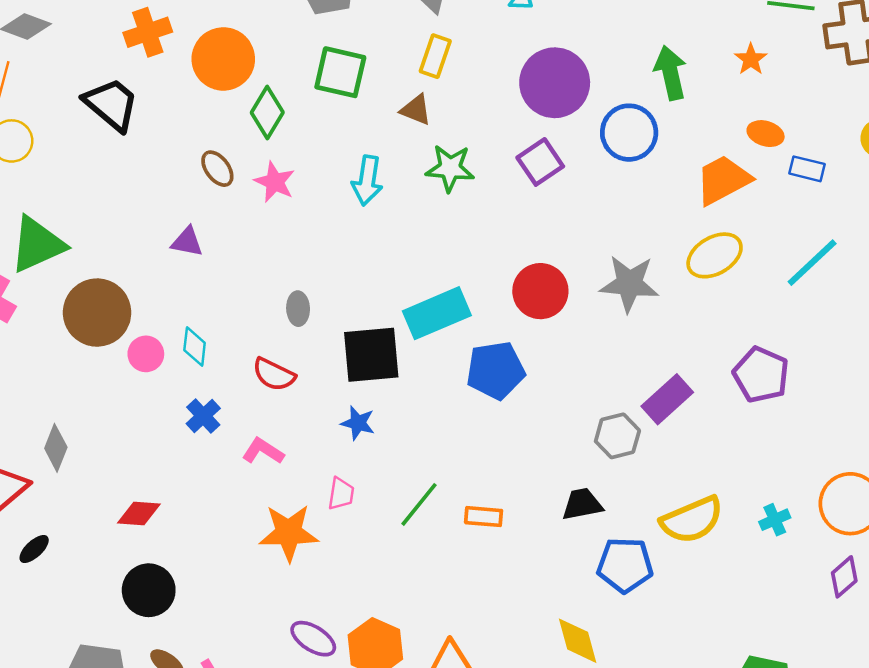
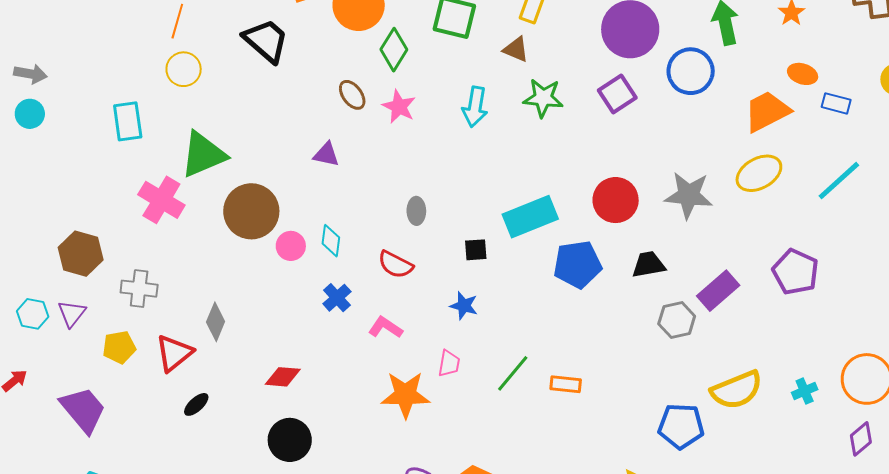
black square: (371, 355) -> (476, 250), size x0.5
black trapezoid: (582, 504) -> (649, 265), moved

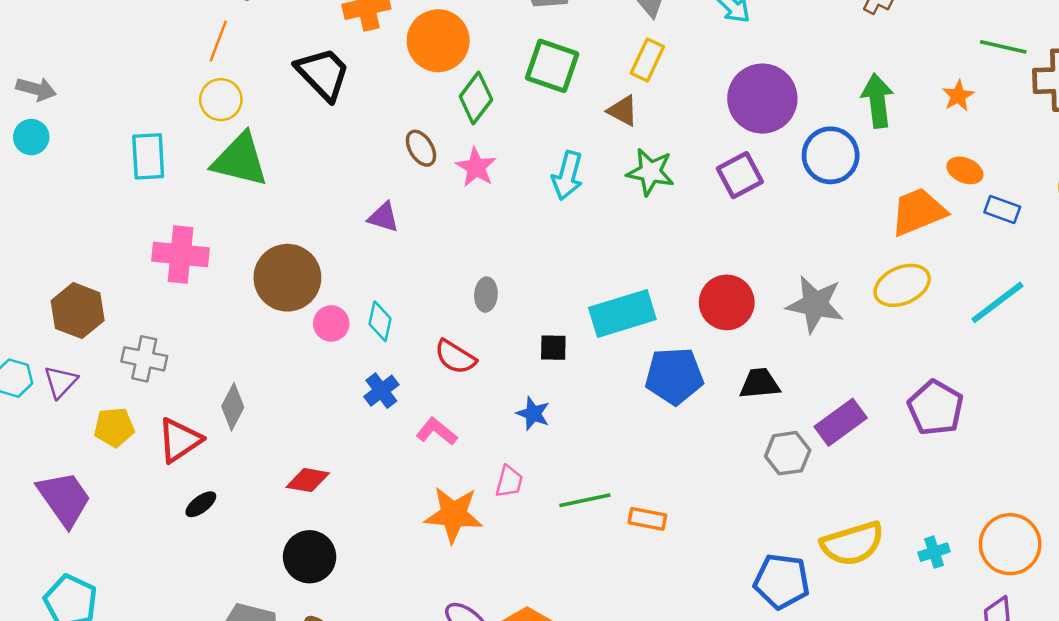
green triangle: (203, 155) -> (240, 160), moved, turned 32
pink cross: (161, 200) -> (181, 254), turned -30
green line: (513, 373) -> (585, 500), turned 33

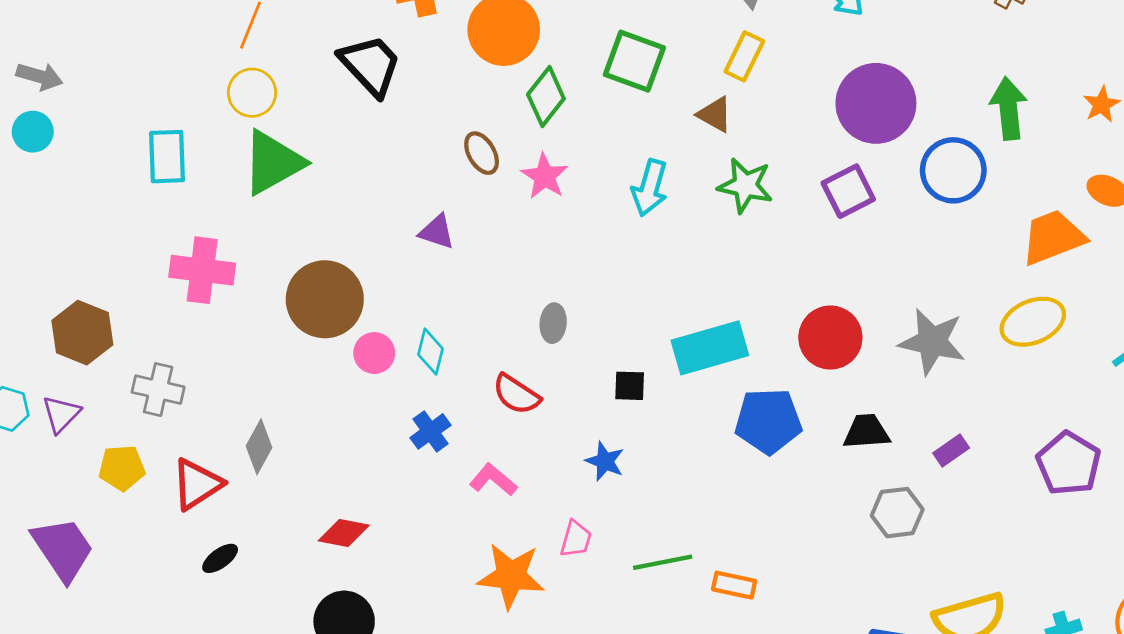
green triangle: (240, 160) -> (273, 163), turned -44
purple rectangle: (841, 422) -> (951, 450), moved, size x0.6

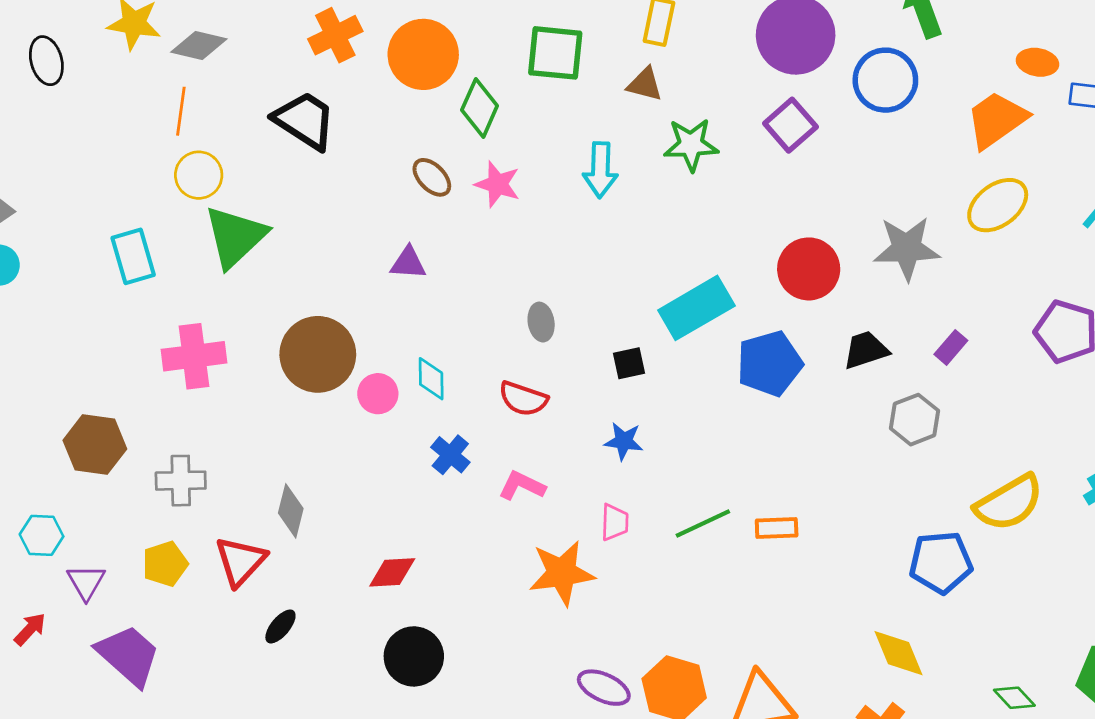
purple triangle: (61, 414) -> (86, 582), moved

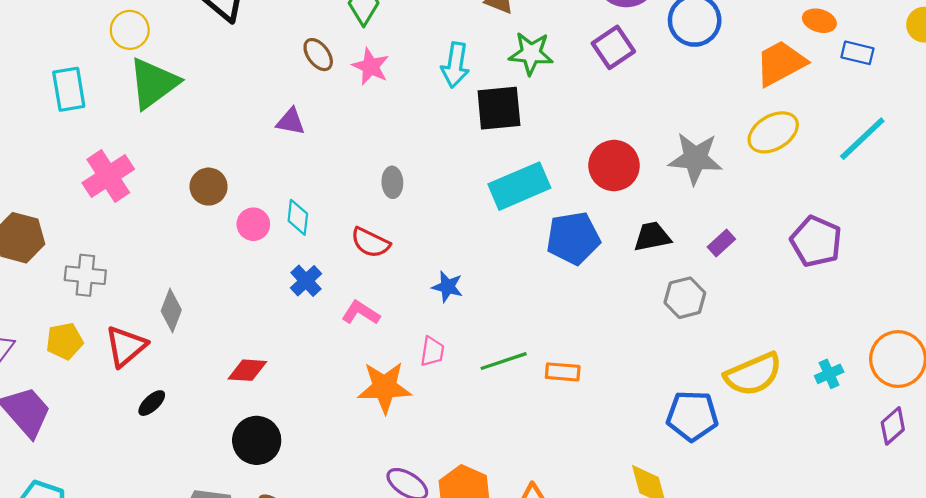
brown circle: (318, 354) -> (209, 187), size x0.6
pink cross: (194, 356) -> (108, 176), turned -33
black square: (629, 363) -> (499, 108), moved, size x1.8

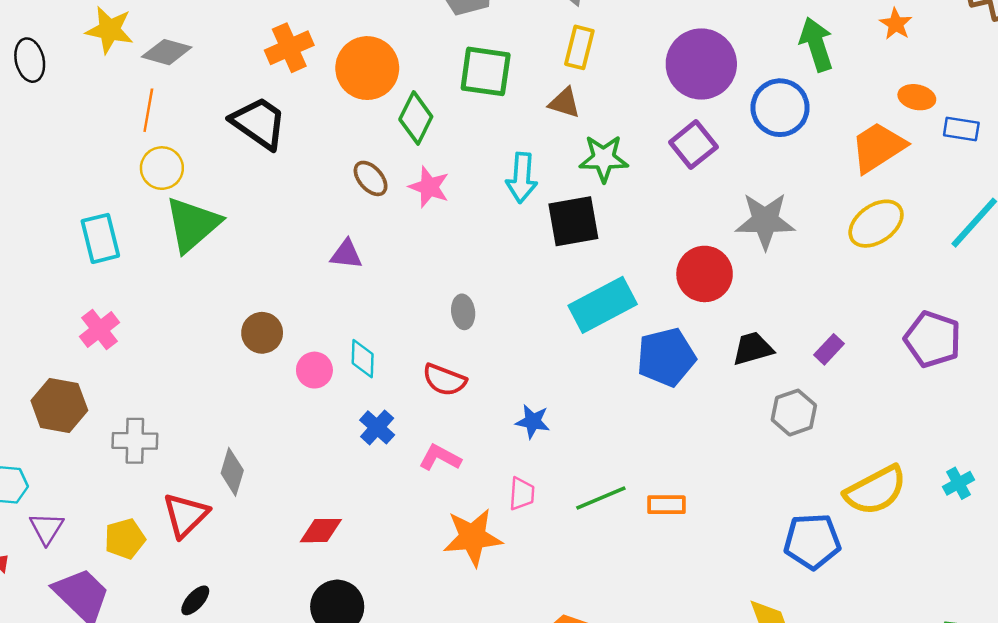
gray star: (695, 158) -> (765, 221), moved
pink cross: (108, 176) -> (100, 330), moved, size x0.7
yellow pentagon: (65, 341) -> (125, 539), moved
black ellipse: (152, 403) -> (195, 600), moved

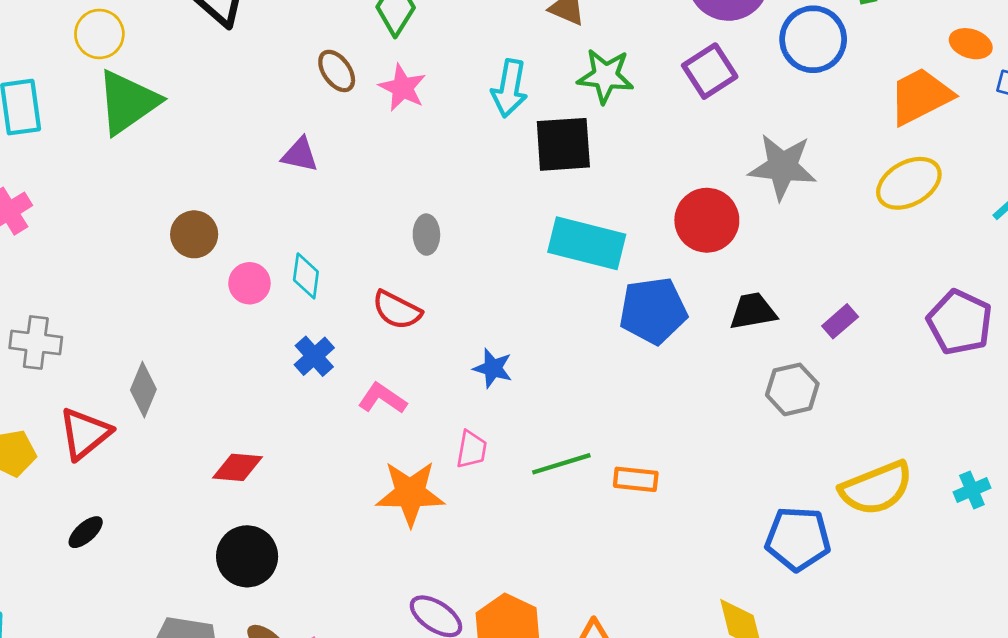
cyan rectangle: (603, 305) -> (587, 243), turned 36

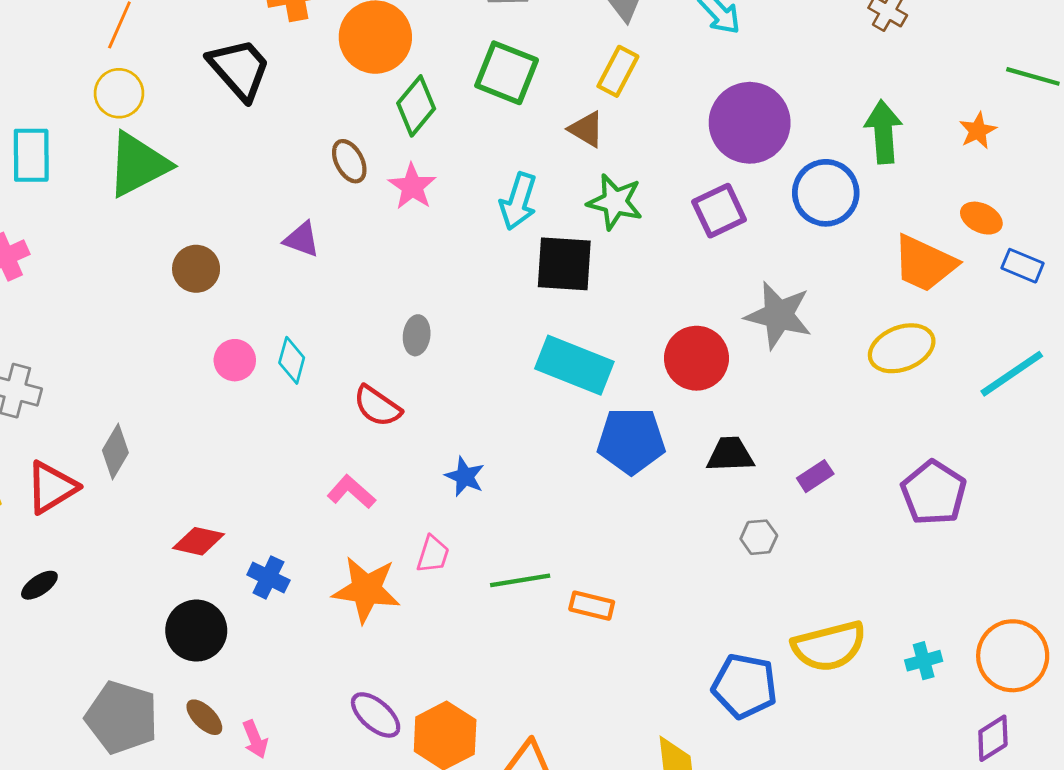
orange trapezoid: (920, 96) -> (925, 263), turned -136
brown circle: (194, 234) -> (196, 269), moved
blue cross: (314, 356) -> (268, 577), moved, turned -30
gray hexagon: (792, 389) -> (759, 537), size x0.7

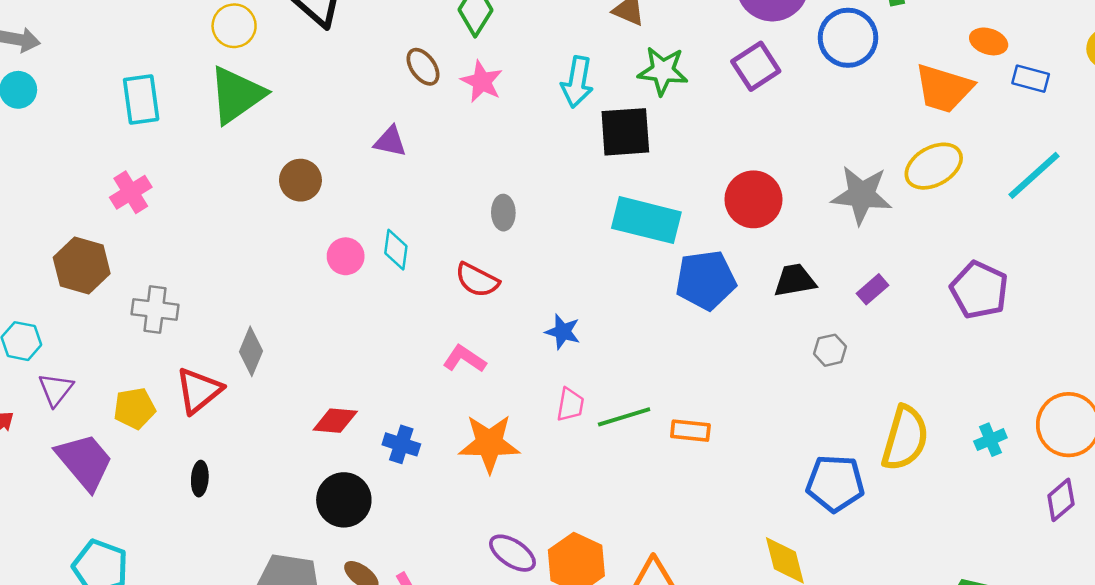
yellow circle: (119, 93) -> (234, 26), moved
gray star: (779, 315) -> (862, 195), moved
pink trapezoid: (433, 554) -> (570, 405), moved
black ellipse: (39, 585) -> (200, 479), turned -44
yellow semicircle: (829, 646) -> (905, 438), turned -52

